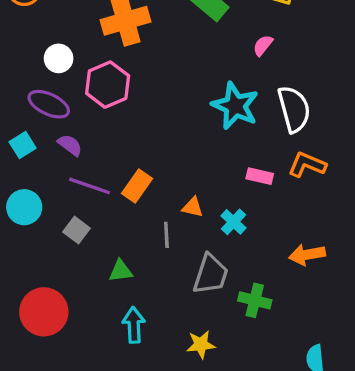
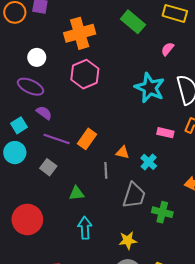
pink hexagon: (108, 85) -> (85, 74), moved
cyan square: (23, 145) -> (19, 125), moved

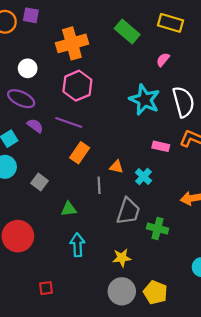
purple line: (57, 139) -> (69, 122), moved

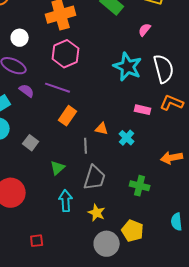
green triangle: (69, 209) -> (58, 168), turned -35
gray trapezoid: (128, 211) -> (95, 178), moved
yellow star: (122, 258) -> (97, 213), moved, turned 30
yellow pentagon: (155, 292) -> (133, 231), moved

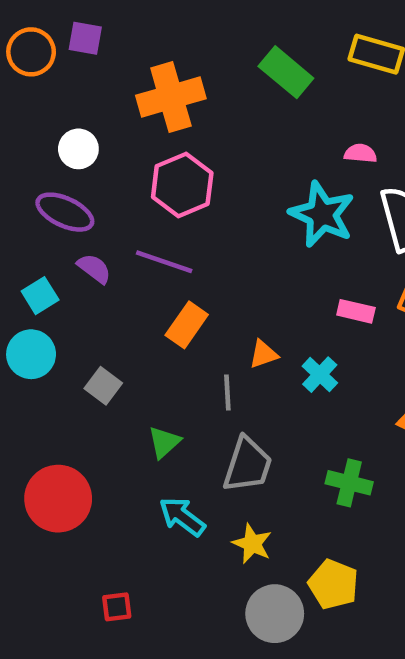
pink semicircle: (145, 30) -> (360, 153), moved, turned 56
orange triangle: (102, 129) -> (263, 354), turned -32
cyan arrow: (66, 201) -> (182, 517), turned -50

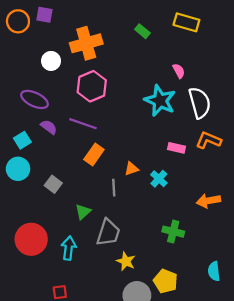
green rectangle: (286, 72) -> (142, 31), size x0.6
white circle: (78, 149) -> (51, 61), moved
pink semicircle: (360, 153) -> (179, 71), turned 56
gray trapezoid: (248, 465) -> (108, 233), moved
cyan arrow: (182, 517) -> (69, 248), moved, turned 60

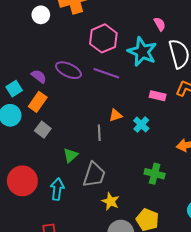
pink hexagon: (92, 86) -> (103, 38), moved
purple ellipse: (34, 99) -> (68, 70), moved
purple line: (83, 124) -> (106, 73), moved
orange rectangle: (94, 155) -> (38, 102), moved

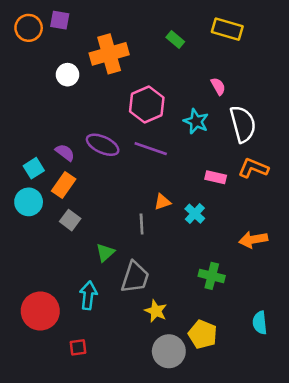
cyan star: (142, 52) -> (196, 121), size x0.7
red circle: (22, 181) -> (40, 311), moved

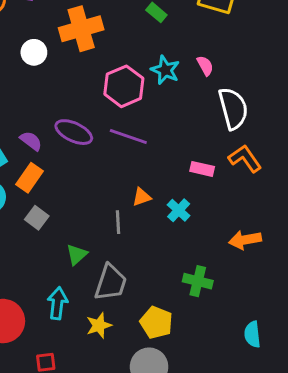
cyan star: (196, 121) -> (165, 70), moved
orange L-shape: (253, 168) -> (245, 159), turned 32
yellow star: (156, 311) -> (99, 325), moved, turned 30
yellow pentagon: (203, 334) -> (156, 322), moved

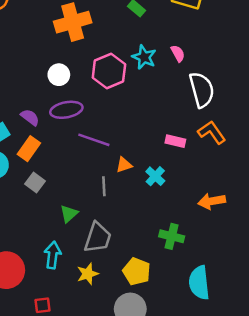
white circle: (34, 52) -> (59, 75), moved
purple ellipse: (74, 132) -> (66, 110), turned -36
purple line: (128, 136) -> (94, 140), moved
cyan semicircle: (252, 334) -> (199, 283), moved, size x1.5

